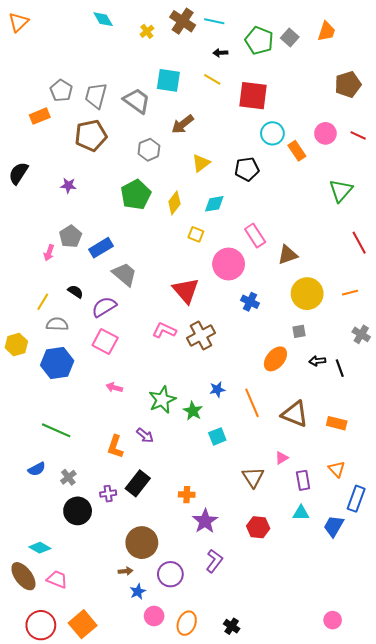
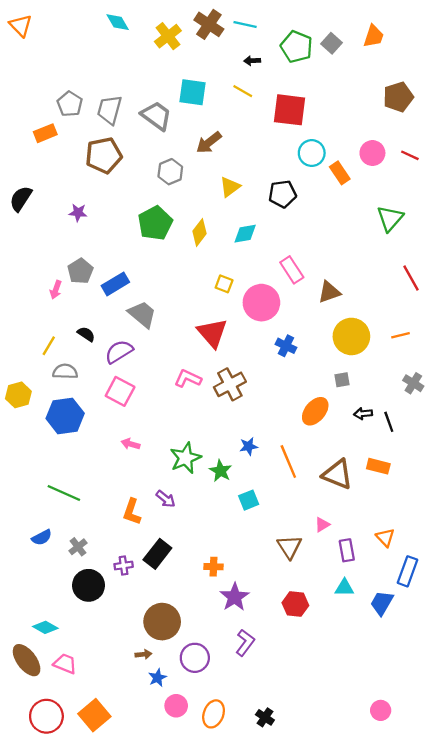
orange triangle: (18, 22) -> (21, 26), turned -30
yellow cross: (147, 31) -> (168, 36), size x1.6
yellow square: (196, 234) -> (224, 284), moved
orange rectangle: (337, 423) -> (378, 466), moved

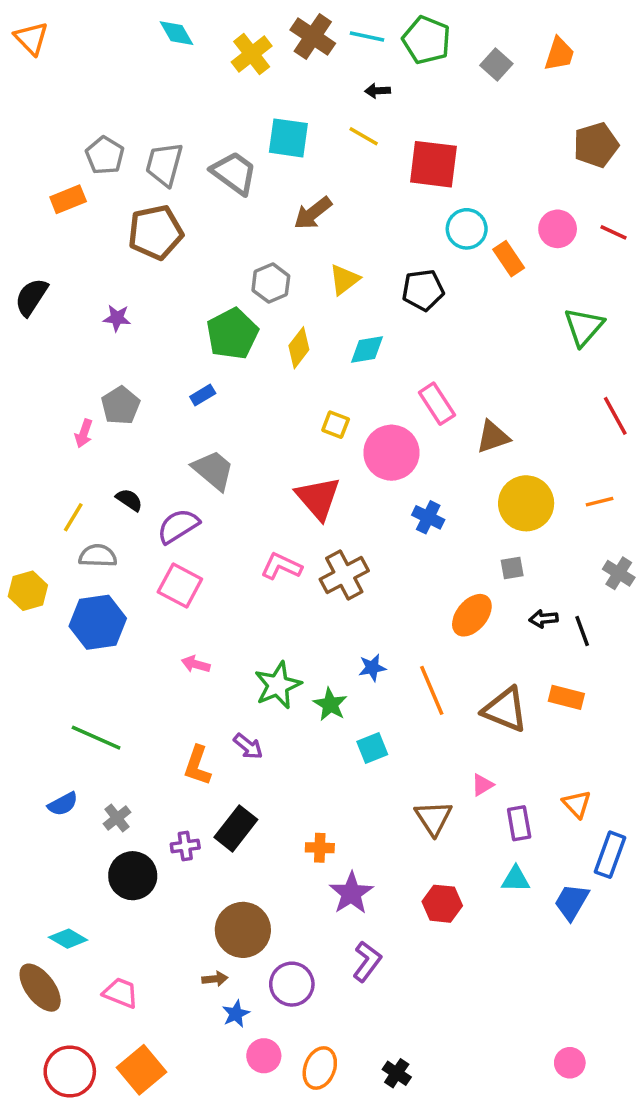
green pentagon: (296, 47) -> (426, 40), moved
gray hexagon: (170, 172) -> (271, 283), moved
blue rectangle: (115, 284) -> (203, 395), moved, size x0.6
pink trapezoid: (65, 664) -> (121, 993), moved

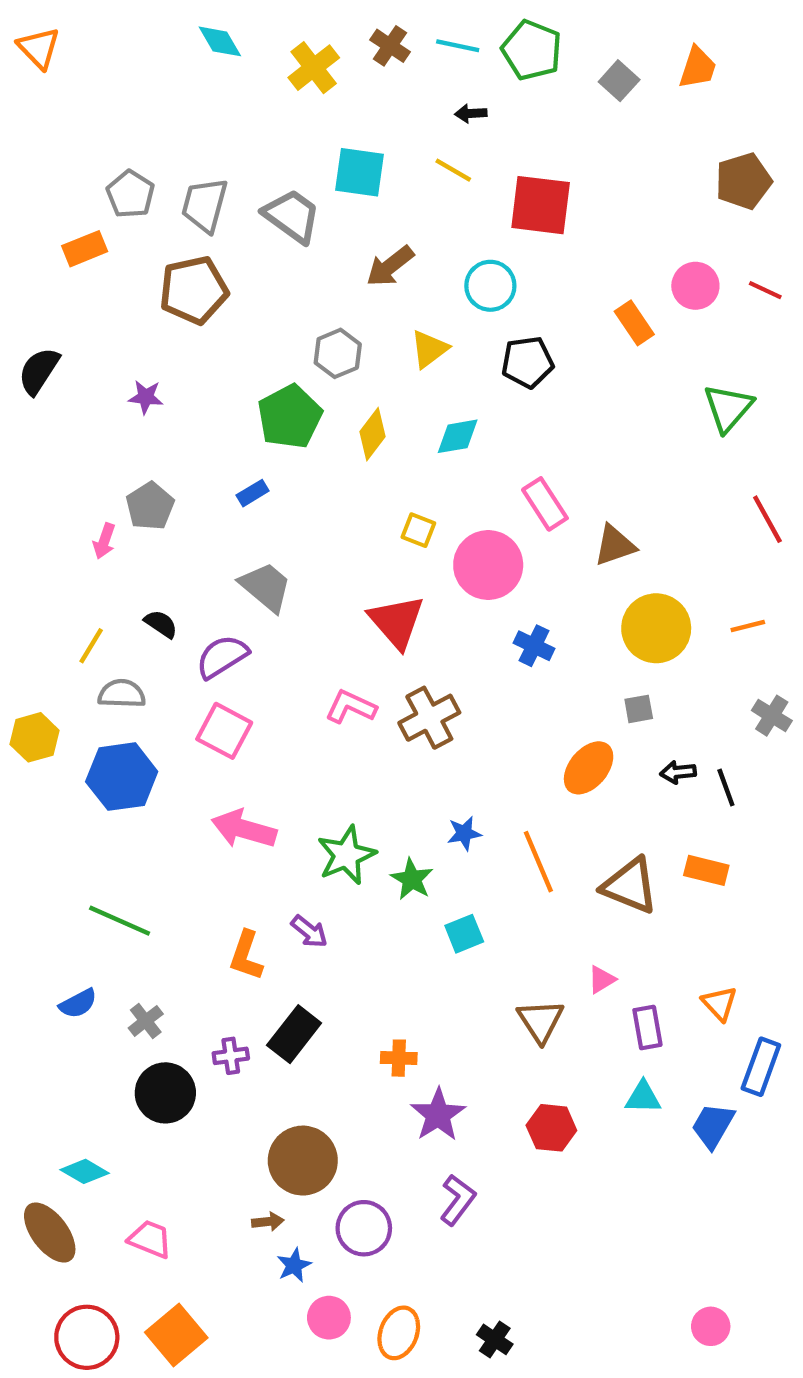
brown cross: (313, 37) -> (390, 46), size x0.7
cyan circle: (467, 229) -> (490, 286), moved
pink arrow: (196, 664) -> (244, 829), size x1.8

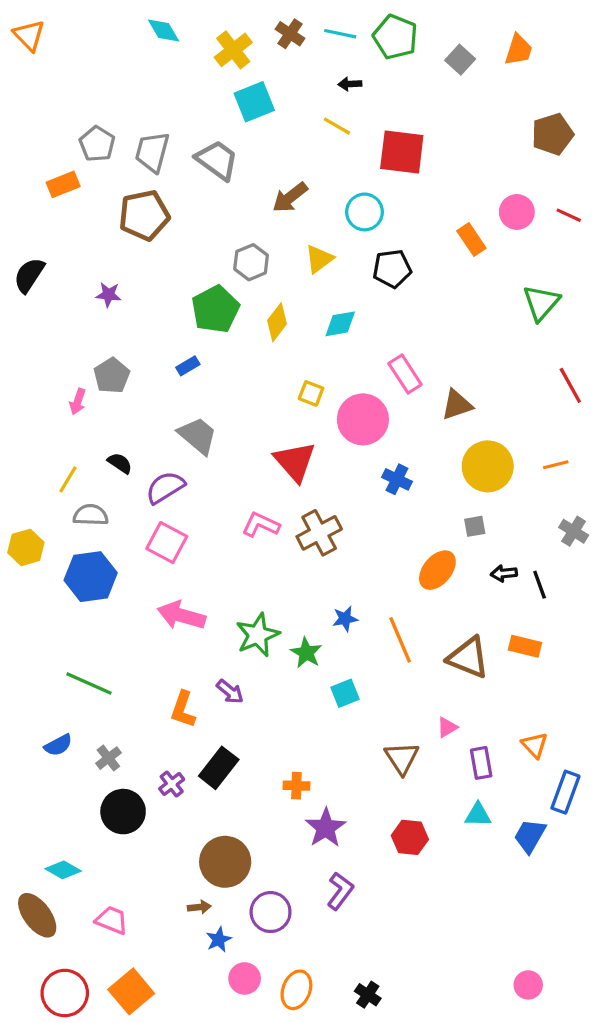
cyan square: (359, 172) -> (254, 102), moved, turned -30
purple cross: (231, 1056) -> (172, 784), turned -30

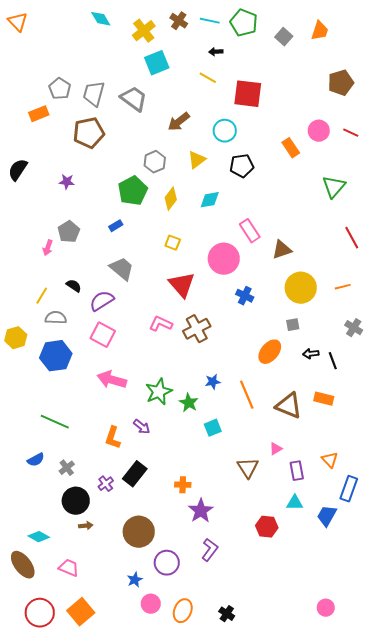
yellow square: (311, 393) -> (173, 243), moved
red hexagon: (410, 837) -> (267, 527), moved
brown arrow: (199, 907) -> (86, 526), moved

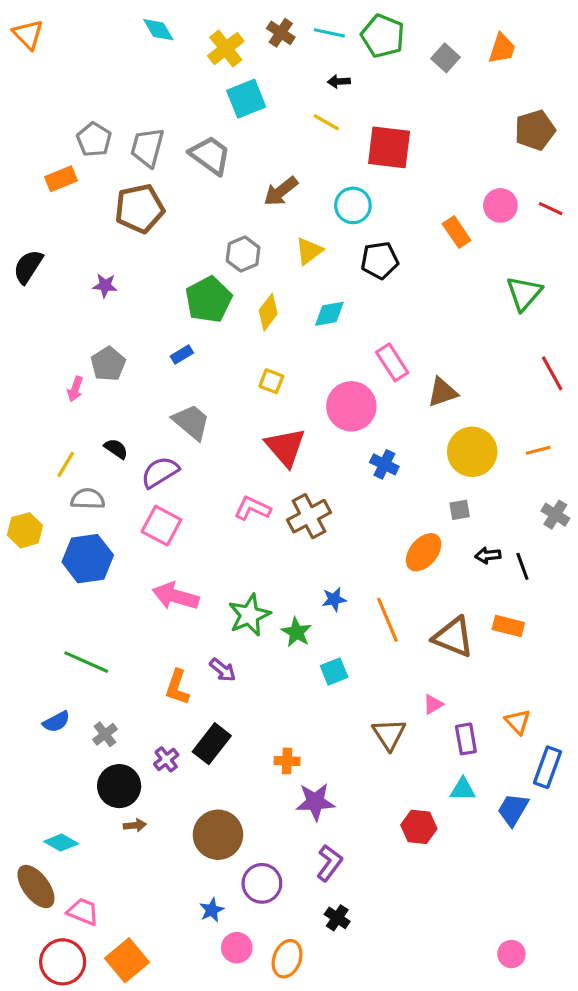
purple star: (201, 511) -> (315, 802), turned 30
pink trapezoid: (69, 568) -> (83, 912), moved
black cross: (227, 614) -> (337, 918), moved

